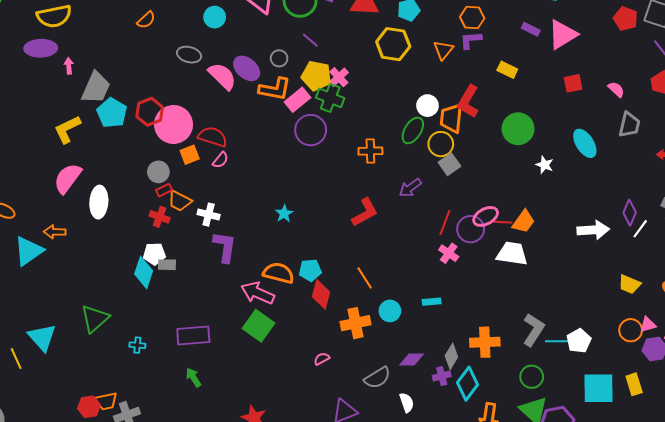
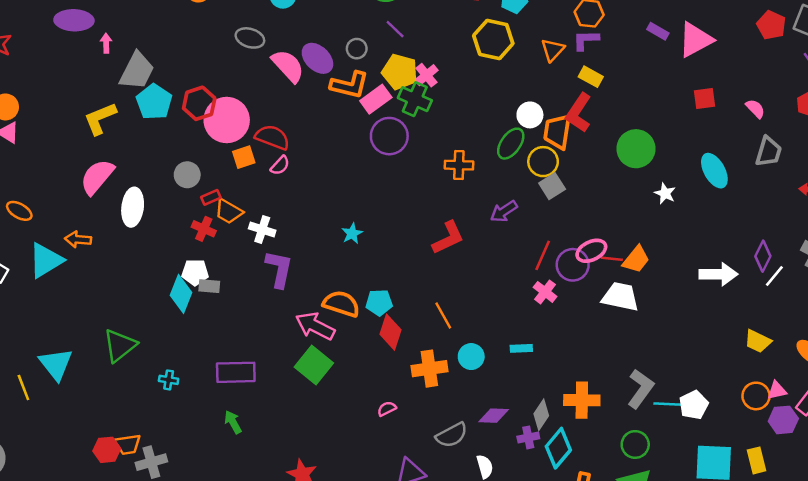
yellow rectangle: (507, 70) -> (591, 77), moved
gray circle: (158, 172) -> (187, 175), moved

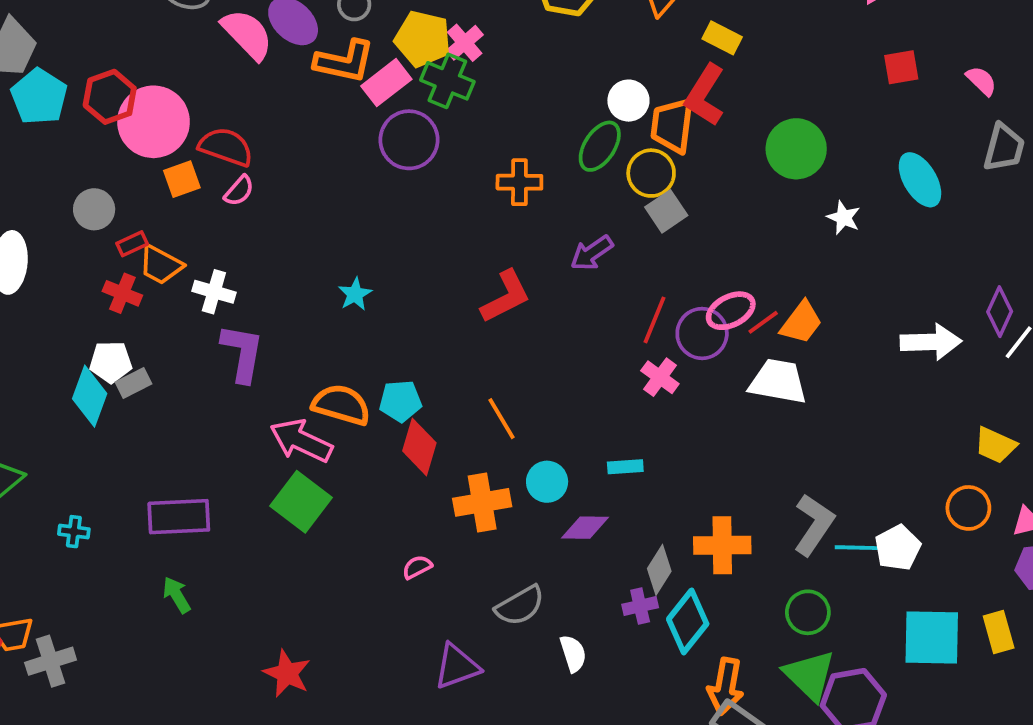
red line: (612, 259) -> (763, 322), turned -40
gray rectangle: (209, 286) -> (134, 383), turned -30
orange circle: (756, 396) -> (968, 508), moved
purple diamond: (494, 416) -> (585, 528), moved

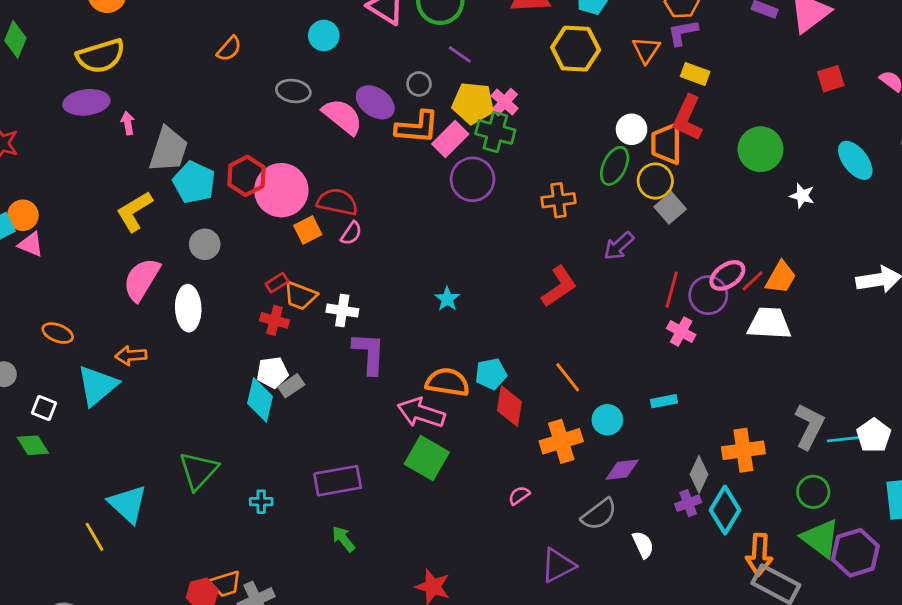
gray circle: (94, 209) -> (205, 244), moved
purple diamond: (585, 528) -> (622, 470), moved

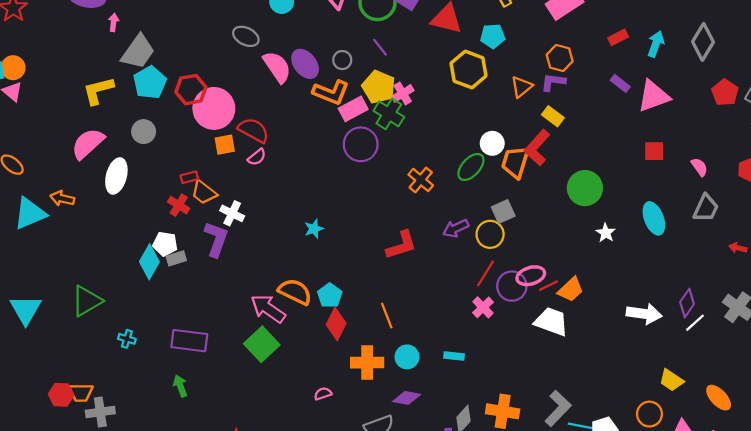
yellow circle: (655, 181) -> (490, 234), moved
orange cross: (558, 200) -> (421, 180), turned 30
purple L-shape: (369, 353) -> (216, 239), moved
cyan pentagon: (491, 374) -> (330, 295), turned 30

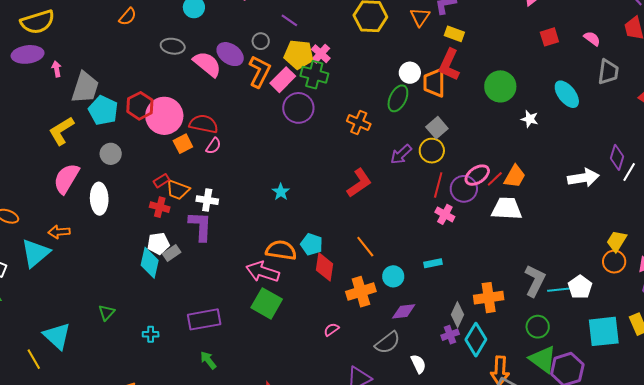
orange L-shape: (331, 92) -> (260, 72), turned -68
green triangle: (87, 301) -> (107, 313), size x0.6
yellow trapezoid: (671, 380) -> (617, 241), moved, turned 105

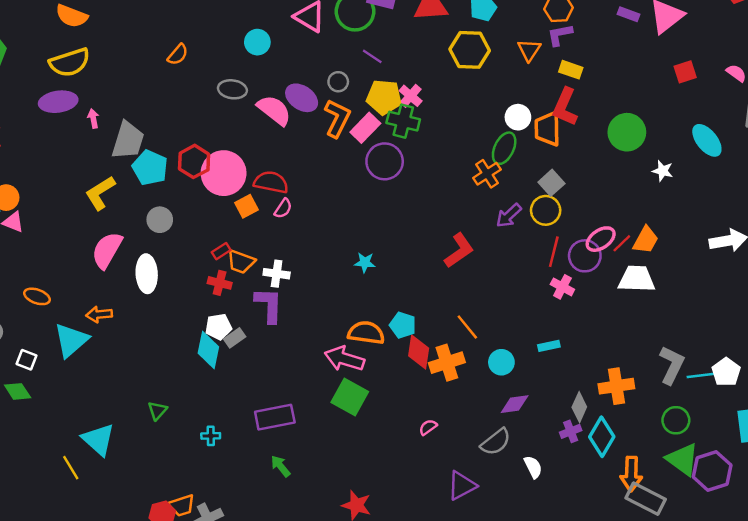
orange cross: (359, 122) -> (487, 174), moved, turned 35
cyan star: (281, 192) -> (365, 262), turned -30
orange cross: (361, 292) -> (447, 363), moved

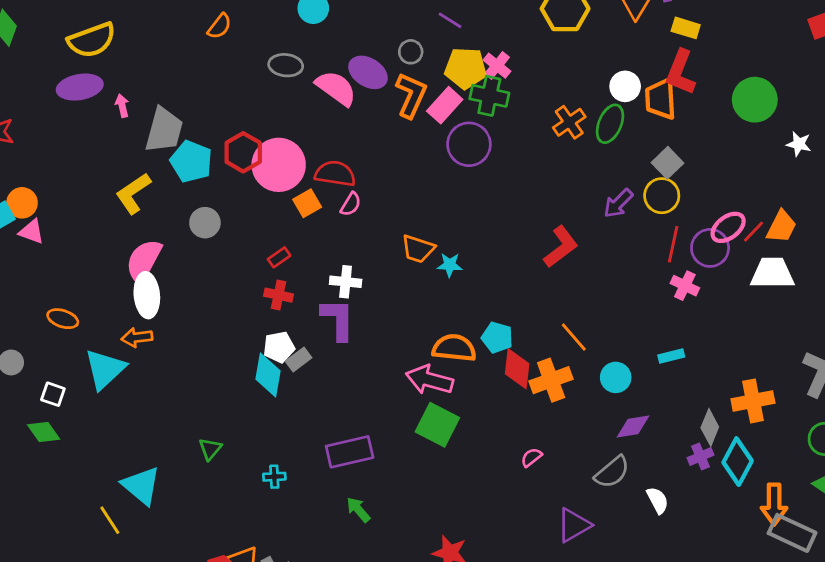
orange cross: (487, 174) -> (569, 122), moved
orange trapezoid: (241, 262) -> (418, 249), moved
white ellipse: (147, 274) -> (147, 295), moved

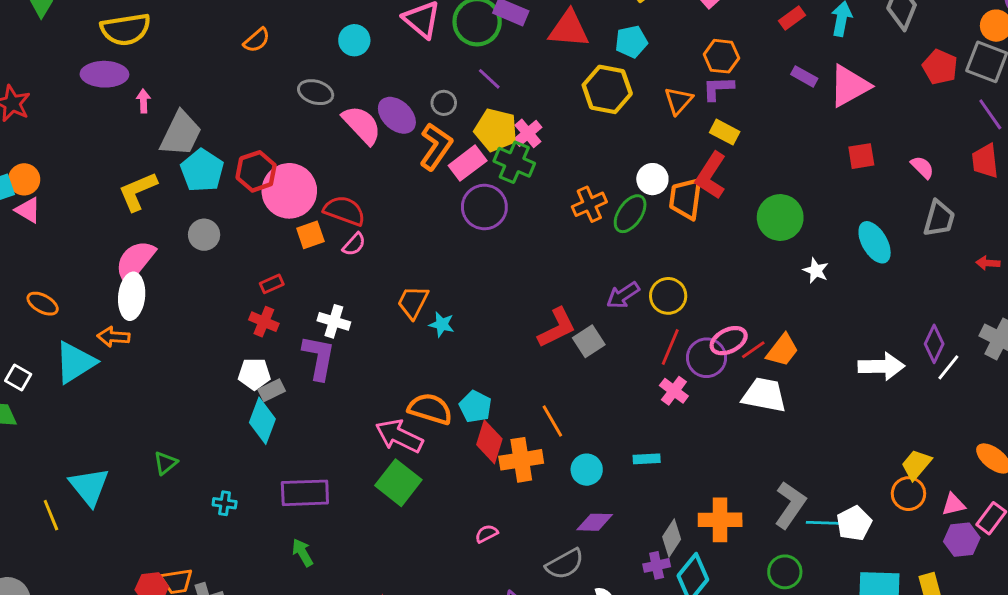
gray square: (668, 163) -> (589, 341), moved
orange trapezoid: (418, 249) -> (413, 302), turned 88
cyan diamond: (268, 375) -> (262, 421), moved

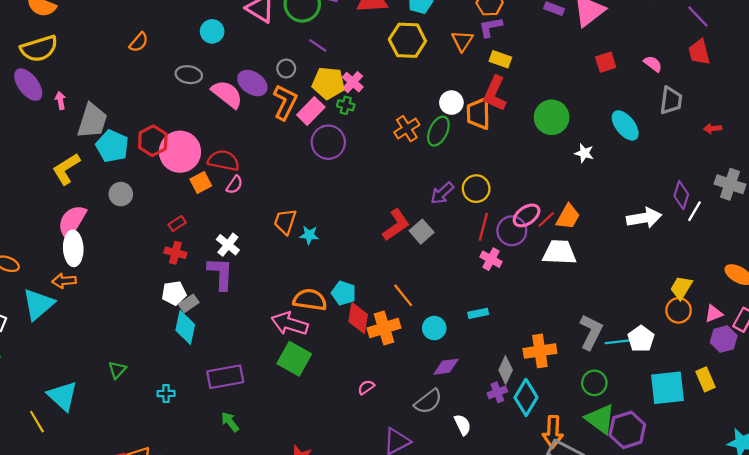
purple ellipse: (104, 74) -> (28, 85), turned 60
green cross: (514, 162) -> (346, 105), size x0.6
white cross: (334, 321) -> (228, 245), turned 30

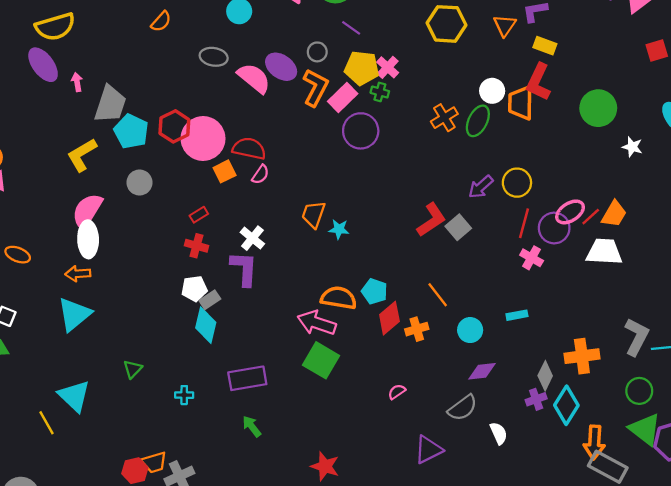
cyan triangle: (38, 304) -> (74, 314), moved
red diamond: (358, 318) -> (389, 318), turned 40
orange cross: (384, 328) -> (417, 329), size x0.7

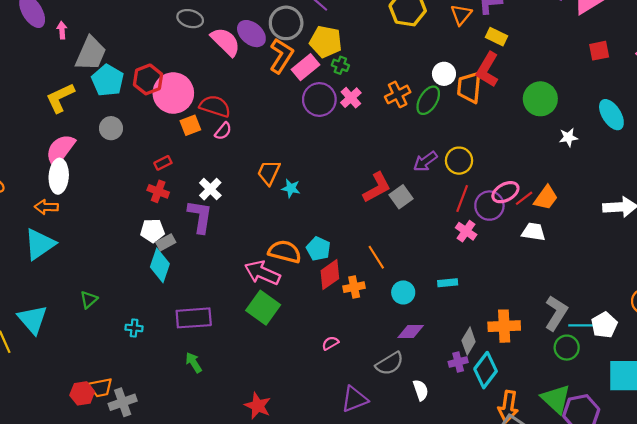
gray circle: (317, 52) -> (286, 23), size x1.8
pink cross: (388, 67) -> (351, 98), moved
white star: (632, 147) -> (568, 137), turned -30
white trapezoid: (604, 252) -> (534, 232), size x0.7
green circle: (639, 391) -> (567, 348), moved

